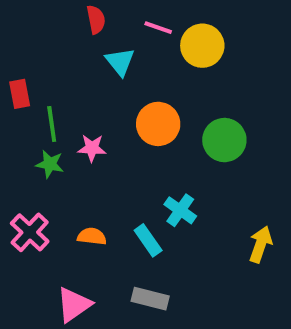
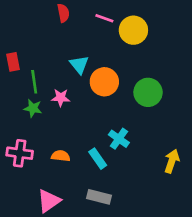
cyan triangle: (120, 62) -> (79, 65), moved
pink cross: (30, 232) -> (20, 153), turned -35

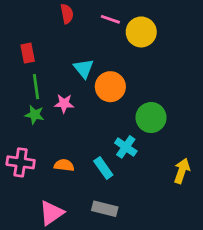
red rectangle: (13, 62) -> (28, 53), moved
green circle: (148, 92) -> (151, 118), moved

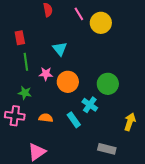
pink line: (110, 19) -> (79, 14), turned 40
orange circle: (110, 87) -> (68, 82), moved
green star: (35, 115) -> (25, 93), moved
gray rectangle: (105, 209) -> (107, 149), moved

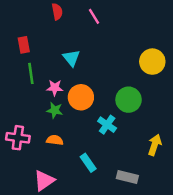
yellow circle: (101, 23) -> (152, 62), moved
green star: (25, 93) -> (55, 110), moved
cyan rectangle: (74, 120) -> (88, 163), moved

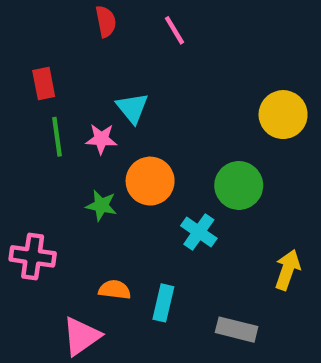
pink star: (55, 88) -> (101, 139), moved
orange semicircle: (55, 140) -> (115, 290), moved
cyan rectangle: (88, 163) -> (163, 303), turned 48

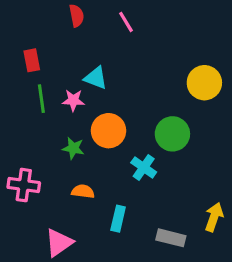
cyan triangle: (132, 108) -> (96, 78), turned -30
yellow arrow: (287, 270) -> (214, 217), moved
orange semicircle: (115, 290) -> (83, 191), moved

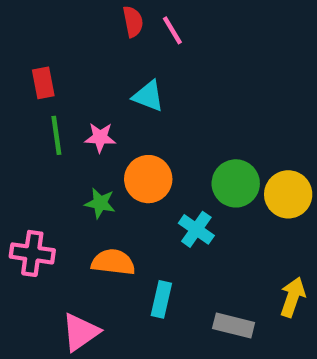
red semicircle: (77, 16) -> (133, 22), moved
cyan triangle: (96, 78) -> (148, 96), moved
yellow circle: (204, 83) -> (288, 194), moved
orange semicircle: (83, 191) -> (113, 262), size x1.4

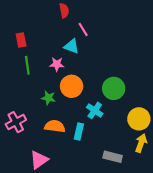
pink line: (172, 30) -> (83, 29), moved
pink star: (100, 138) -> (57, 64), moved
yellow circle: (288, 194) -> (139, 119), moved
pink cross: (32, 253) -> (16, 122), turned -36
cyan rectangle: (161, 299) -> (79, 132), moved

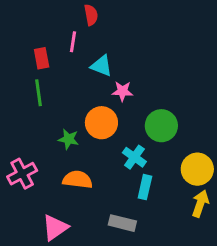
pink line: (83, 29) -> (73, 42), moved, turned 40
red rectangle: (21, 40) -> (42, 58), moved
pink star: (57, 64) -> (122, 91), moved
cyan rectangle: (79, 132) -> (145, 187), moved
gray rectangle: (113, 157) -> (122, 223), moved

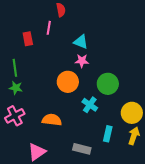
cyan triangle: (101, 66) -> (81, 42), moved
green line: (39, 93) -> (15, 68), moved
green star: (69, 139) -> (16, 88), moved
cyan rectangle: (145, 187) -> (108, 134), moved

